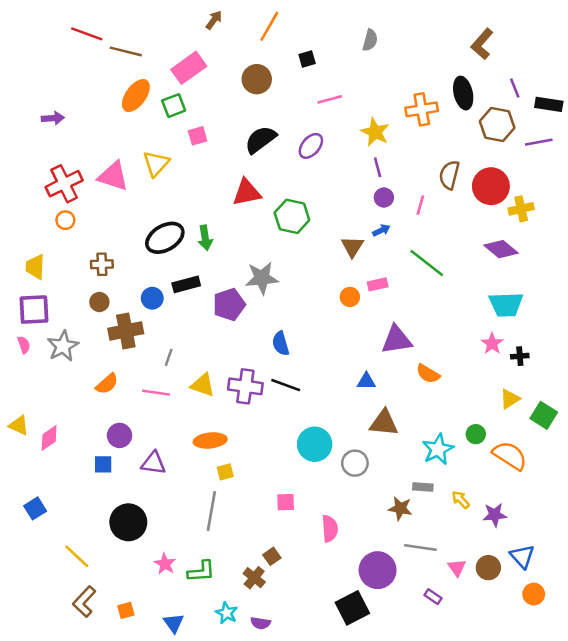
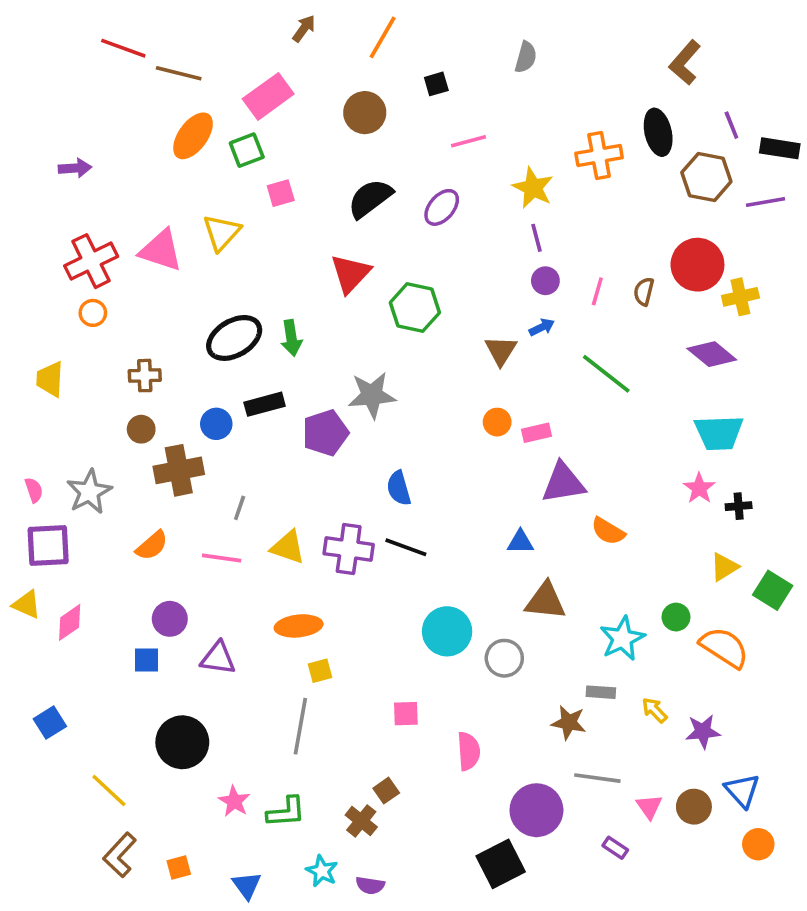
brown semicircle: (449, 175) -> (644, 291), moved, size x0.7
red triangle: (247, 192) -> (350, 274), turned -36
pink rectangle: (378, 284) -> (536, 433), moved
purple square: (34, 310) -> (48, 545), moved

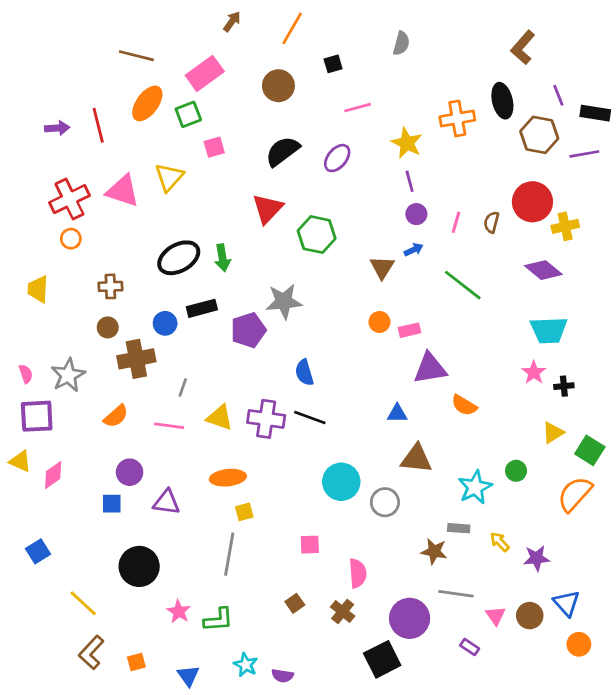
red line: (123, 48) -> (98, 125), moved, turned 56
orange semicircle: (724, 647) -> (575, 494), moved, turned -81
brown cross: (361, 821) -> (343, 611), moved

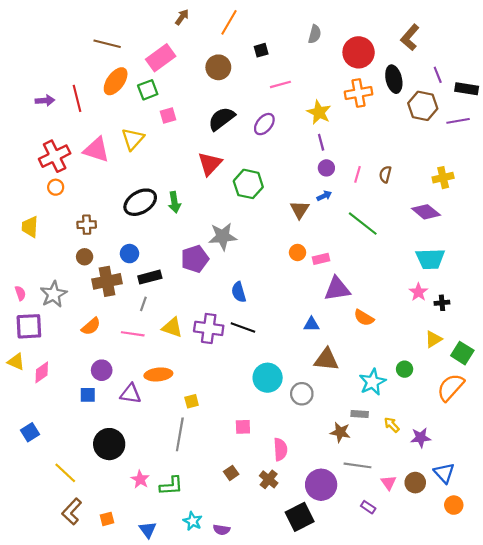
red circle: (532, 202) -> (359, 52), moved
black rectangle: (202, 308) -> (150, 277), moved
orange ellipse: (228, 478) -> (158, 374), moved

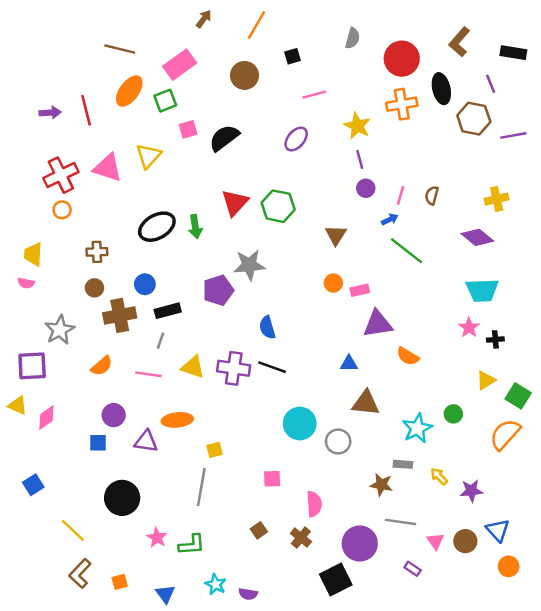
black rectangle: (467, 89) -> (513, 53), moved
black semicircle: (222, 119) -> (224, 138), moved
red triangle: (210, 164) -> (235, 203), moved
blue arrow: (324, 196) -> (390, 219), moved
pink semicircle: (20, 293) -> (26, 283), moved, turned 120

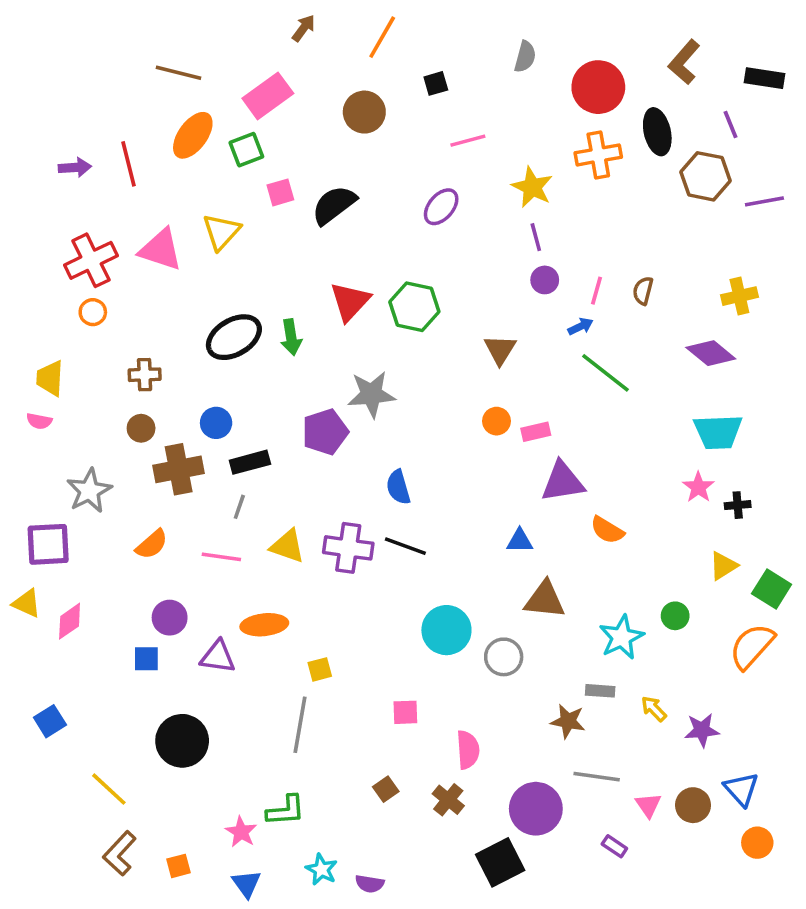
pink star: (157, 538) -> (241, 832), moved

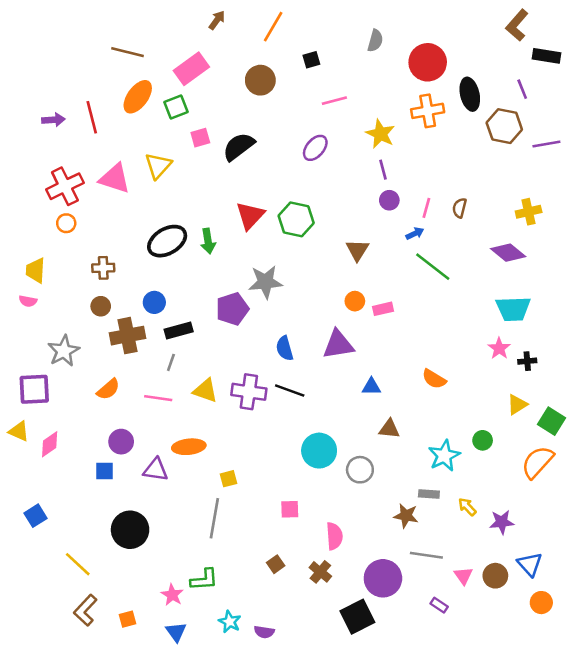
brown L-shape: (684, 62) -> (517, 25), moved
purple triangle: (563, 482) -> (338, 345), moved
brown triangle: (545, 600) -> (389, 429), size x0.7

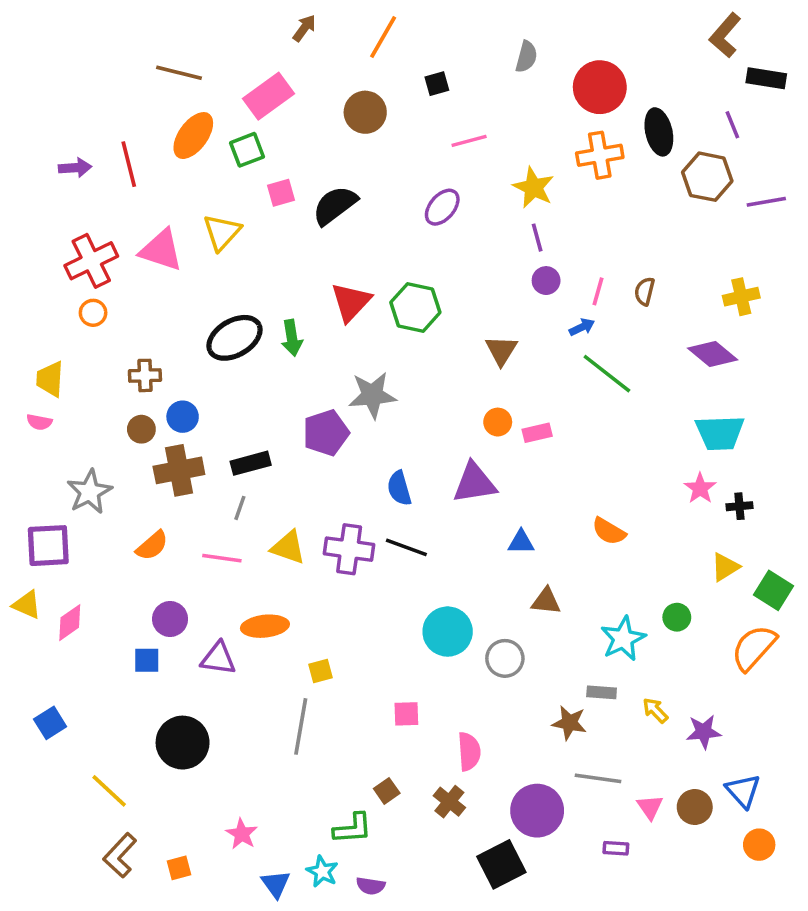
blue circle: (154, 302) -> (183, 417), moved
green L-shape: (204, 580) -> (353, 829), moved
purple rectangle: (439, 605) -> (616, 848), turned -30
blue triangle: (176, 632) -> (276, 884), moved

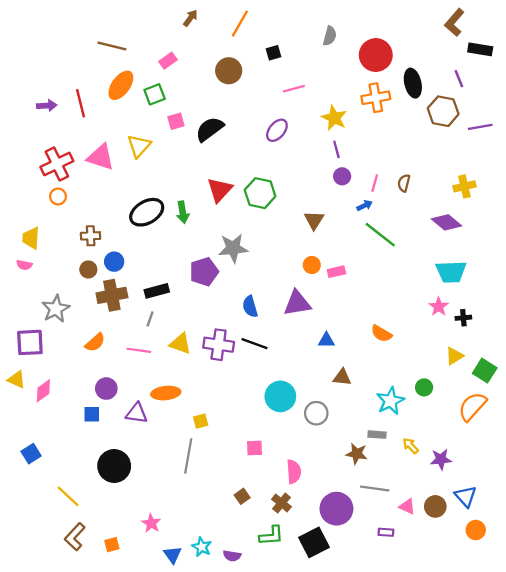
pink rectangle: (269, 96) -> (168, 61), size x0.6
pink triangle: (650, 807) -> (407, 506), turned -30
green L-shape: (353, 829) -> (271, 536), moved

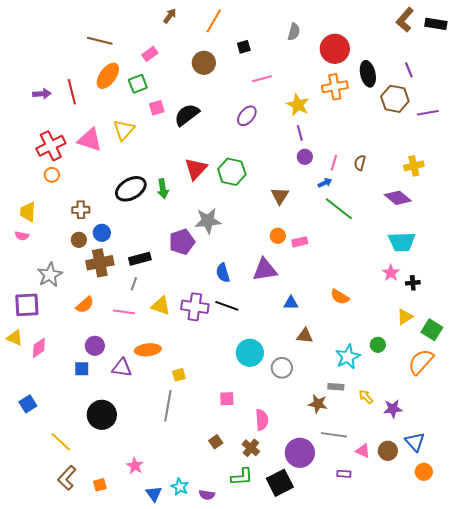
black rectangle: (480, 49) -> (436, 24), moved

